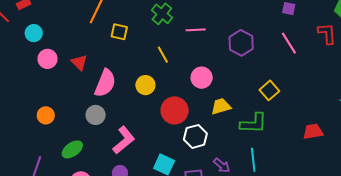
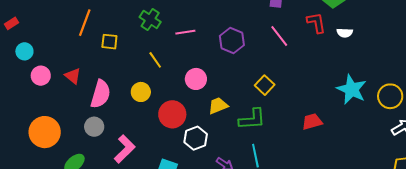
orange circle: (46, 115) -> (45, 132), size x1.8

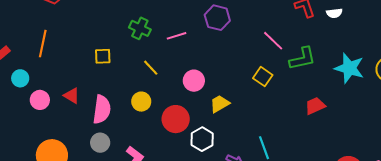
orange line: (85, 23) -> (43, 44), moved
pink line: (279, 36) -> (273, 41), moved
purple hexagon: (232, 41) -> (217, 18), moved
green L-shape: (252, 119) -> (303, 59), moved

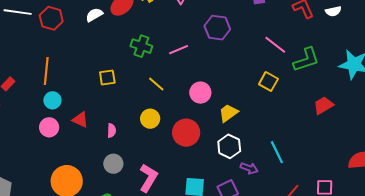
cyan circle: (20, 78) -> (52, 100), moved
pink semicircle: (102, 109) -> (112, 131), size x0.5
white hexagon: (202, 139) -> (229, 146), moved

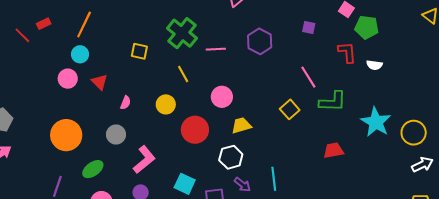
green cross: (141, 46) -> (182, 33), size x1.4

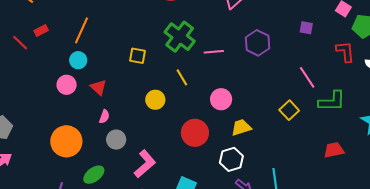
pink semicircle: (125, 103) -> (104, 117), moved
yellow circle: (166, 104) -> (155, 100), moved

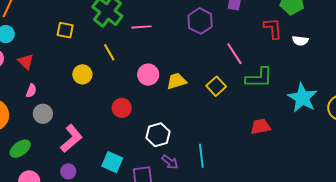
purple hexagon: (258, 43) -> (200, 21), moved
yellow trapezoid: (241, 127) -> (177, 81), moved
red circle: (195, 133) -> (122, 108), size x0.7

